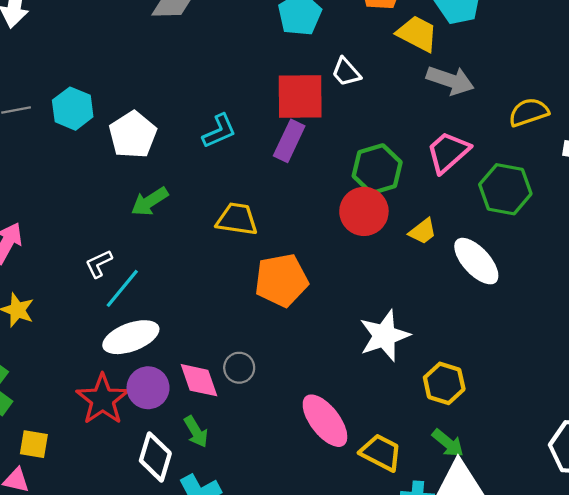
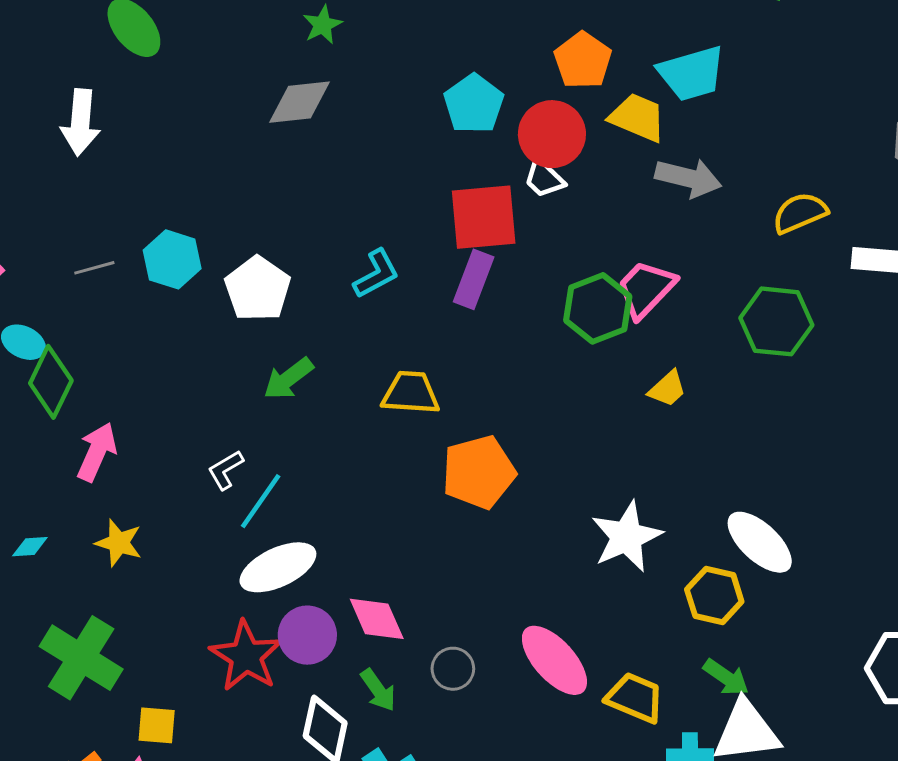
pink trapezoid: (448, 152) -> (646, 289), moved
red circle: (364, 211) -> (552, 134), moved
white ellipse: (476, 261) -> (760, 542), moved
gray circle: (239, 368) -> (453, 669), moved

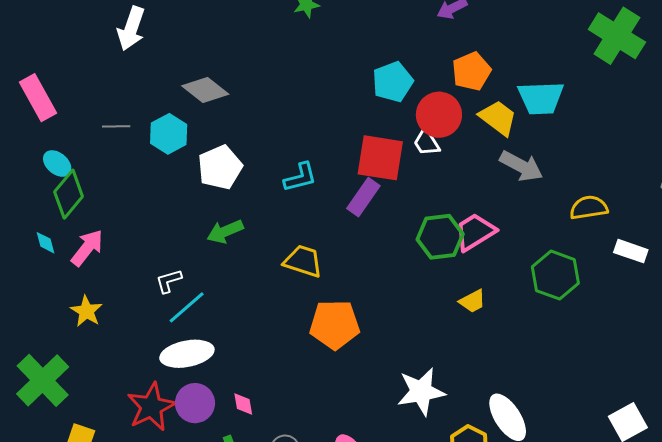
gray diamond: (299, 102) -> (205, 90), moved, turned 30
cyan diamond: (30, 547) -> (45, 243), moved, turned 65
pink diamond: (377, 619) -> (243, 404), size x0.6

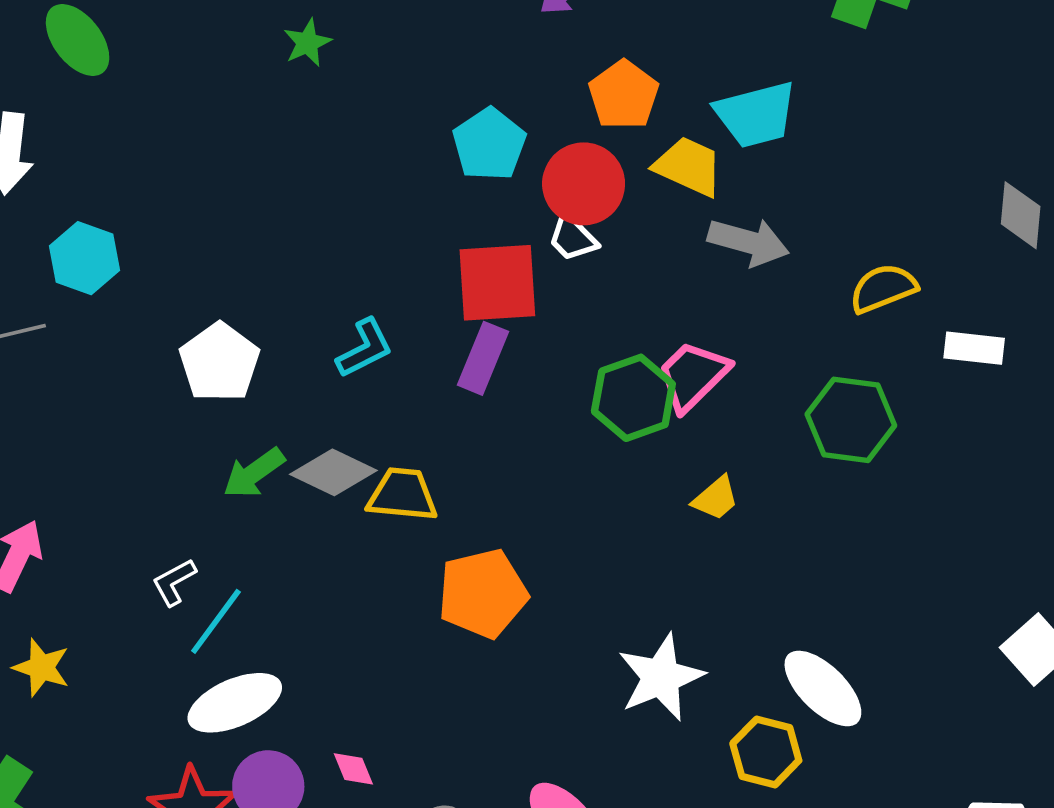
gray diamond: (205, 90) -> (333, 472), moved
cyan hexagon: (169, 134) -> (84, 258), moved

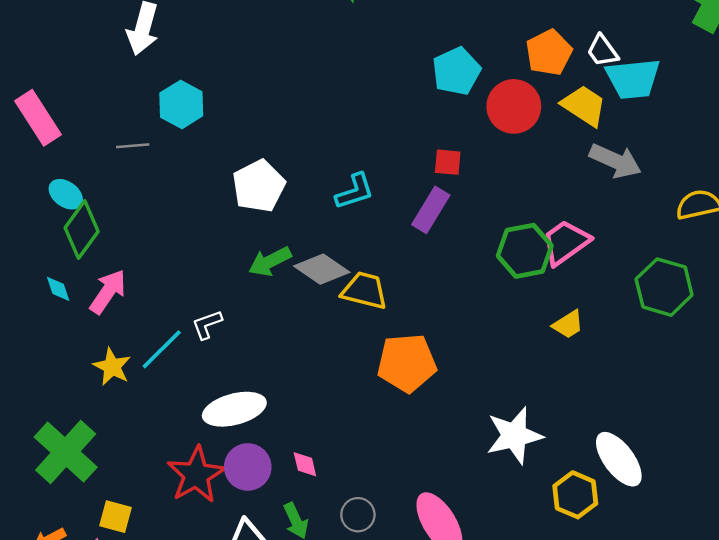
white trapezoid: (573, 237) -> (602, 51), moved
red square: (497, 283) -> (448, 162), size x0.5
cyan line: (216, 621) -> (162, 349), moved

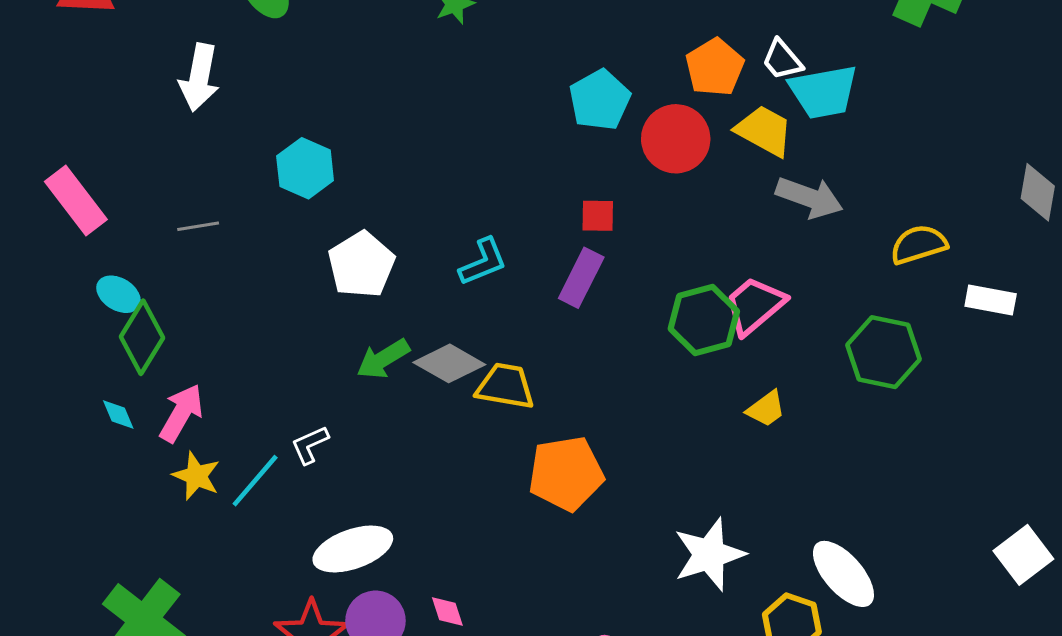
cyan hexagon: (181, 104) -> (305, 168), moved
yellow star: (112, 367) -> (196, 476), moved

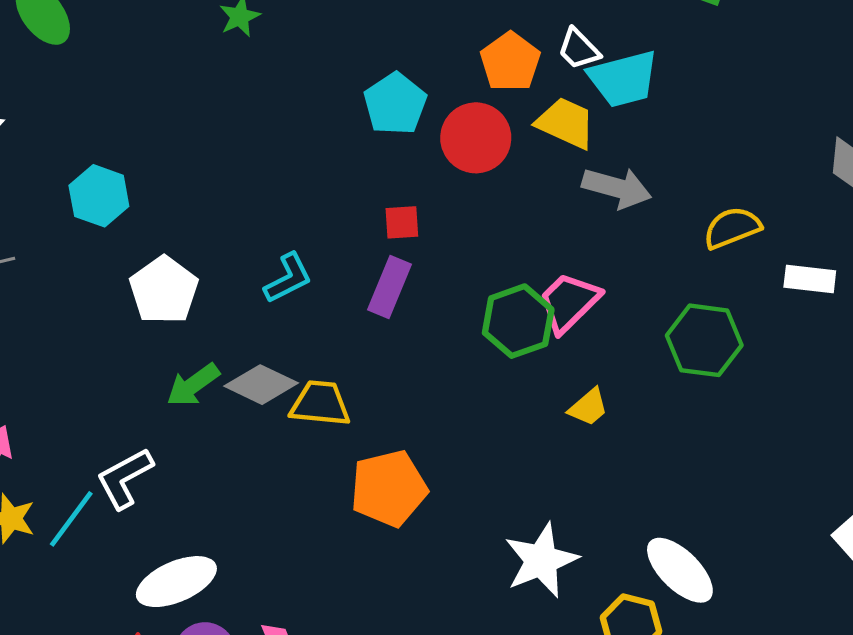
white L-shape: (310, 445) -> (125, 478), size x1.5

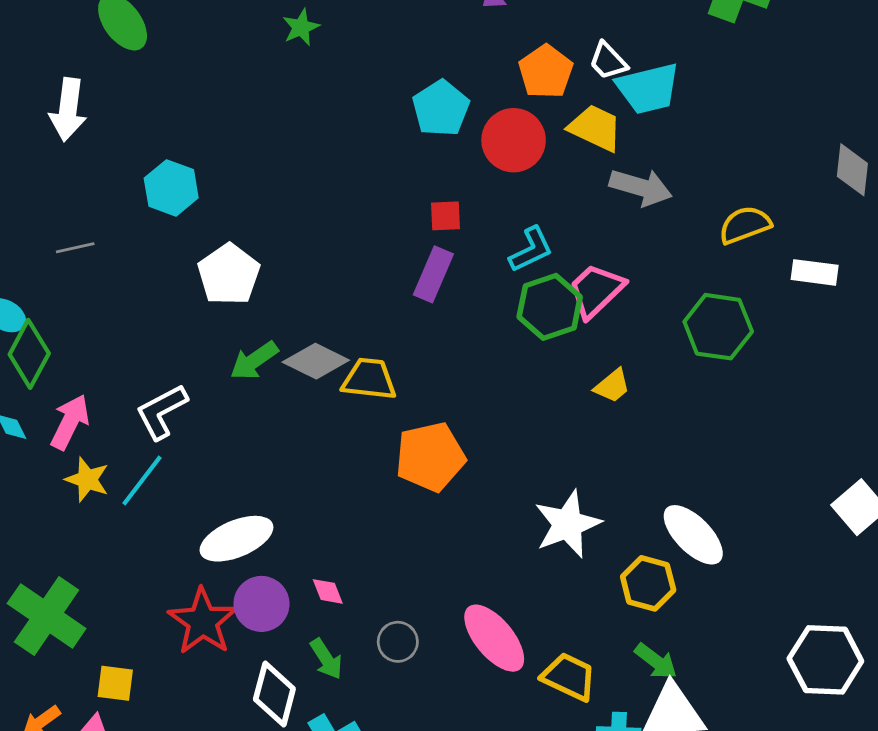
cyan L-shape: (288, 278) -> (531, 250), moved
white L-shape: (125, 478) -> (162, 412), moved

